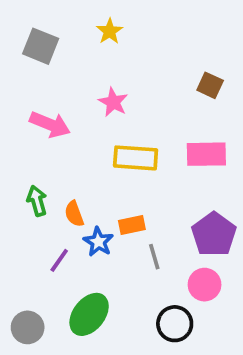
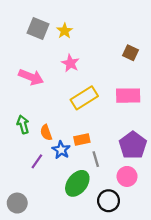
yellow star: (110, 31) -> (65, 31), moved
gray square: (41, 46) -> (38, 29), moved
yellow rectangle: (136, 158) -> (84, 98), turned -36
green ellipse: (89, 314) -> (77, 183), moved

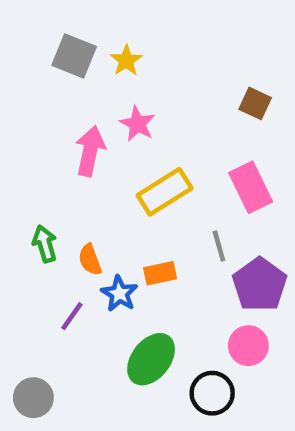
pink arrow: (31, 77) -> (90, 151), moved, turned -100
pink rectangle: (128, 96) -> (251, 187), turned 65
gray line: (96, 159) -> (219, 246), moved

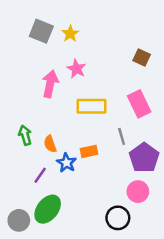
yellow rectangle: (165, 192) -> (91, 106), turned 32
green ellipse: (151, 359) -> (48, 209), moved

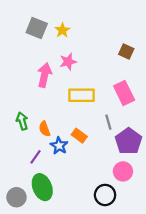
pink star: (76, 69) -> (68, 62), turned 30
orange rectangle: (89, 151) -> (79, 136), turned 48
green ellipse: (48, 209) -> (42, 187), turned -60

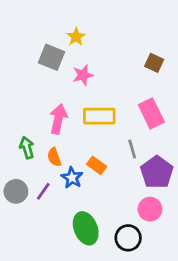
gray square: (37, 28) -> (51, 57), moved
pink arrow: (44, 75) -> (58, 119), moved
green ellipse: (42, 187) -> (86, 228), moved
gray circle: (16, 197) -> (16, 191), moved

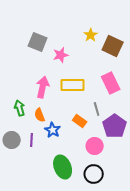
yellow star: (76, 37) -> (91, 35), moved
brown square: (154, 63) -> (113, 46), size x1.5
orange rectangle: (97, 165) -> (80, 121), moved
purple line: (43, 191) -> (32, 140), turned -32
pink circle: (150, 209) -> (95, 146), moved

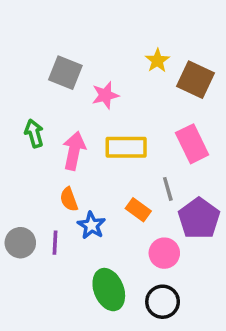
green arrow: (20, 108) -> (34, 133), moved

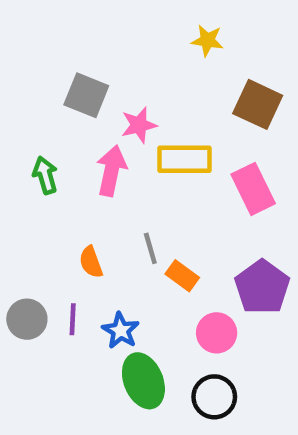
yellow star: (157, 61) -> (207, 40), moved, turned -30
yellow rectangle: (126, 147) -> (185, 159), moved
pink arrow: (74, 151) -> (111, 171), moved
gray line: (168, 189) -> (150, 248), moved
blue star: (91, 225) -> (121, 331), moved

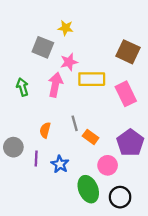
yellow star: (207, 40) -> (66, 28), moved
orange semicircle: (91, 262) -> (45, 130), turned 35
gray circle: (27, 319) -> (13, 147), moved
green ellipse: (143, 381) -> (88, 189), moved
black circle: (214, 397) -> (120, 197), moved

